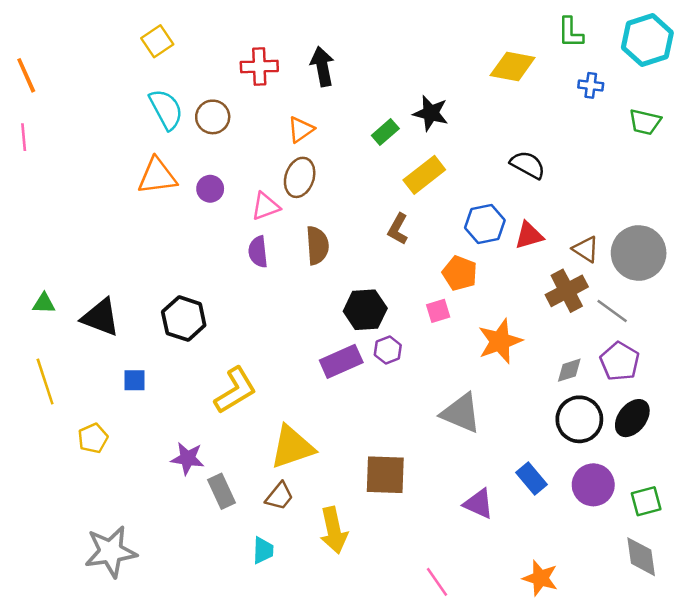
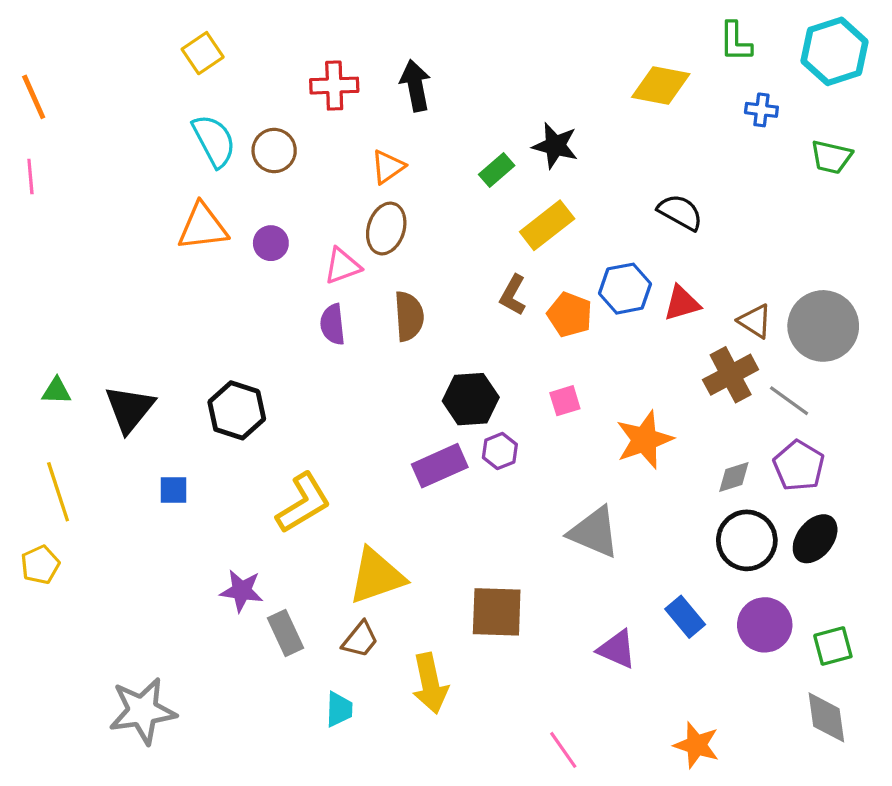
orange pentagon: (460, 273) -> (570, 315), moved
black triangle: (101, 317) -> (130, 409), turned 48
yellow pentagon: (93, 438) -> (40, 565), moved

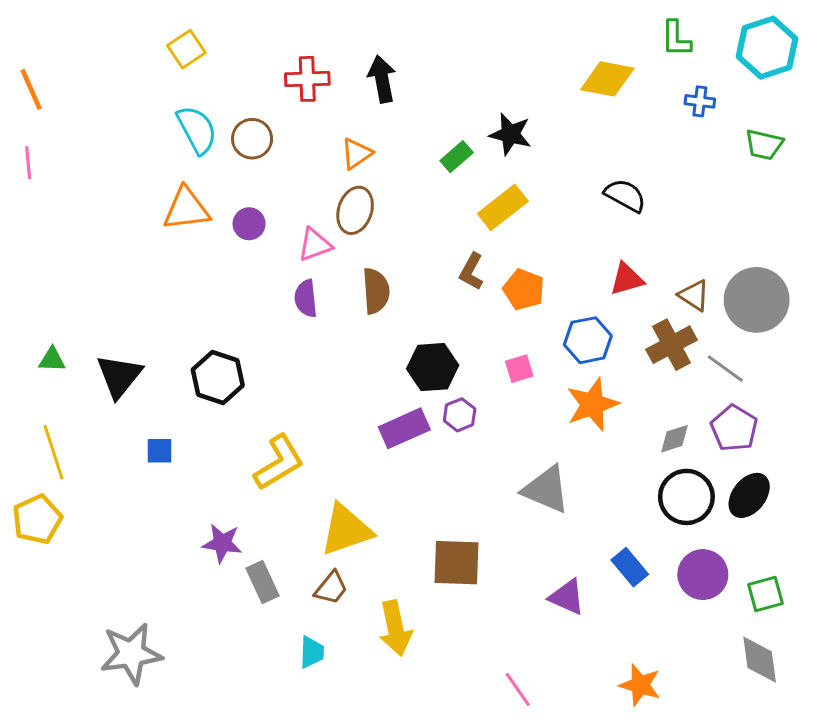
blue hexagon: (625, 289) -> (588, 340), moved
yellow pentagon: (40, 565) -> (37, 519), size x1.4

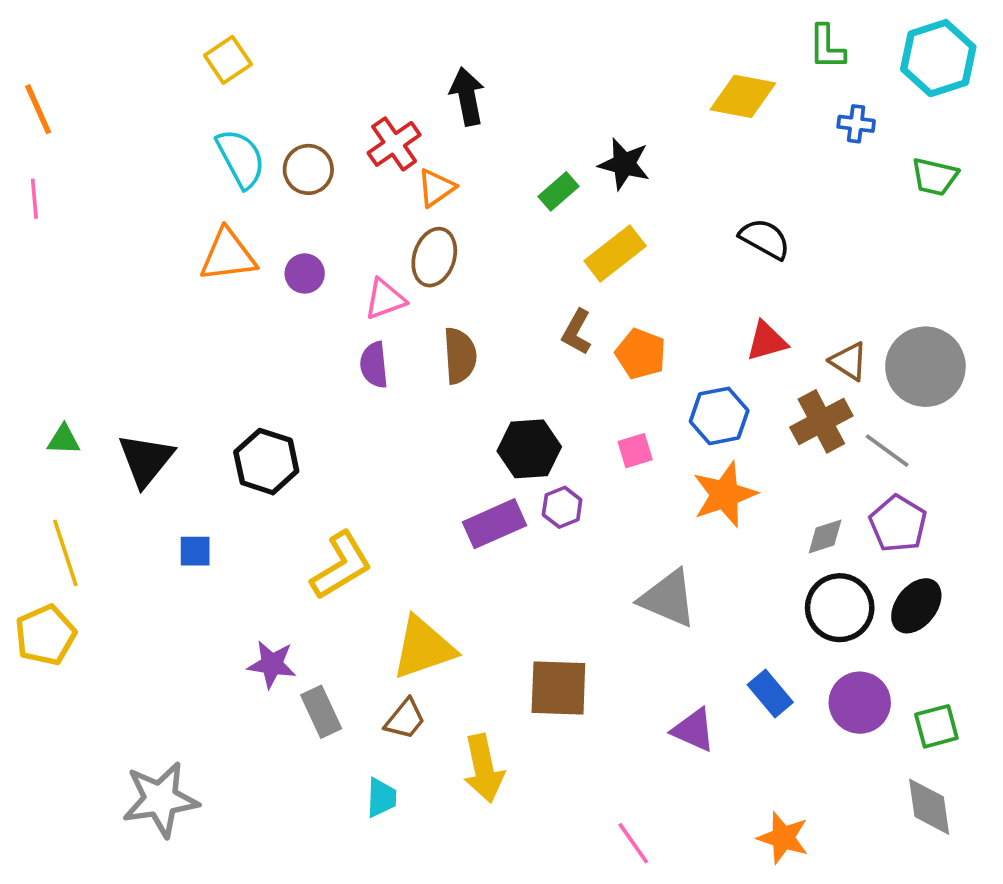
red cross: (307, 79) -> (394, 144), moved, turned -33

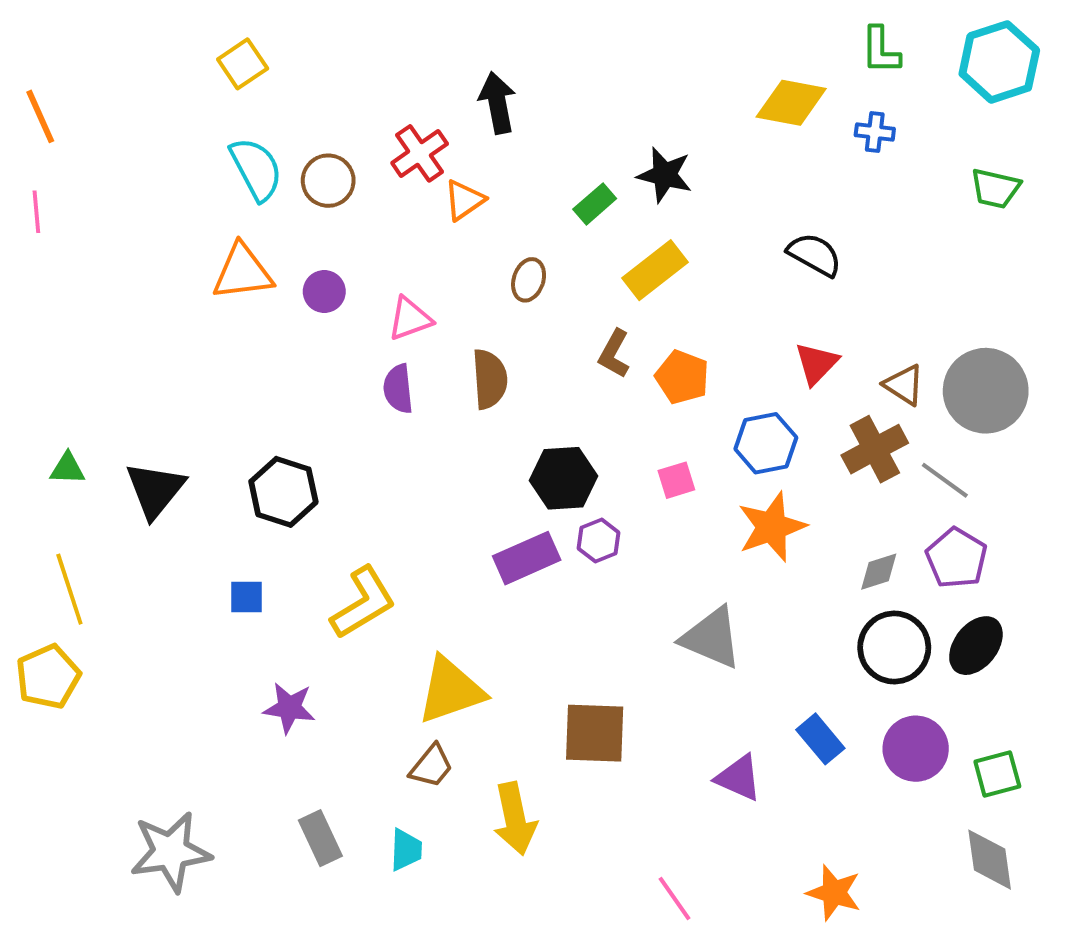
blue cross: (856, 124) -> (875, 132), moved
brown ellipse: (434, 257) -> (529, 280), moved, size x0.7
red triangle: (767, 341) -> (816, 363), turned -30
blue square: (195, 551) -> (246, 597), moved
gray rectangle: (321, 712) -> (320, 838), moved

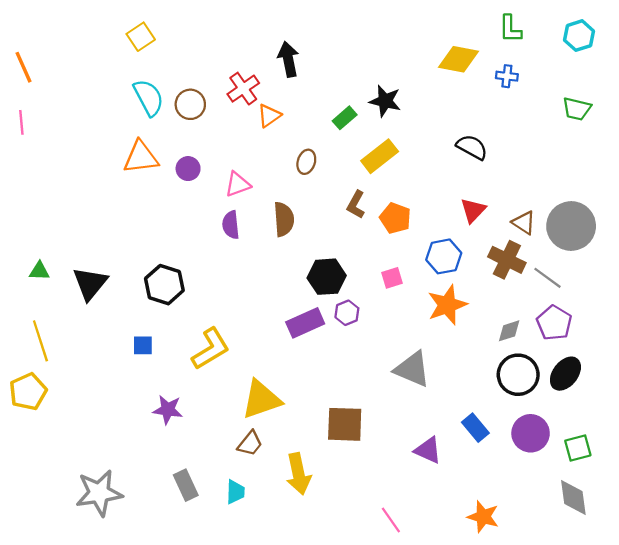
cyan hexagon: (999, 62) -> (579, 36), size x0.7
brown cross: (875, 449) -> (507, 260), turned -36

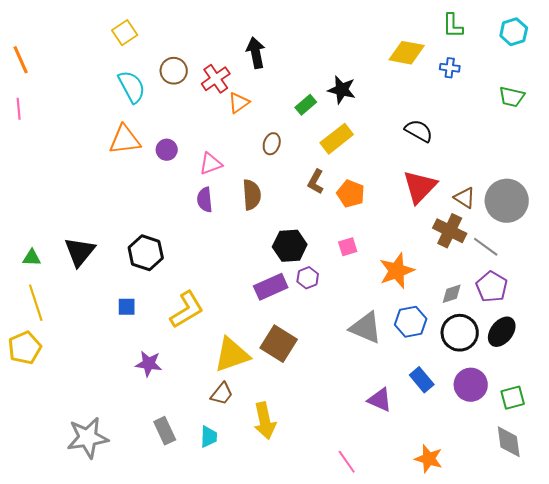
brown circle: (190, 104) -> (174, 71), moved
red triangle: (473, 210) -> (420, 187), size x1.5
blue hexagon: (444, 256) -> (411, 322), moved
green triangle: (39, 271) -> (32, 258), moved
brown square: (345, 424) -> (279, 344), moved, turned 30

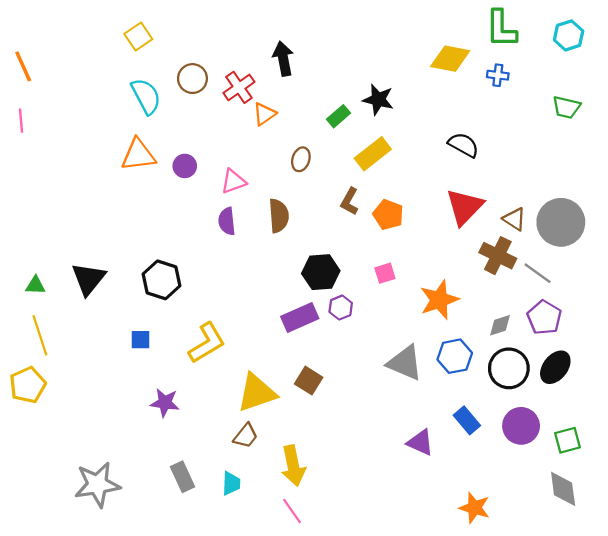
green L-shape: (453, 26) -> (501, 29), size x1.4
brown square: (279, 344) -> (309, 381), size x0.7
pink line: (347, 462) -> (292, 511), moved

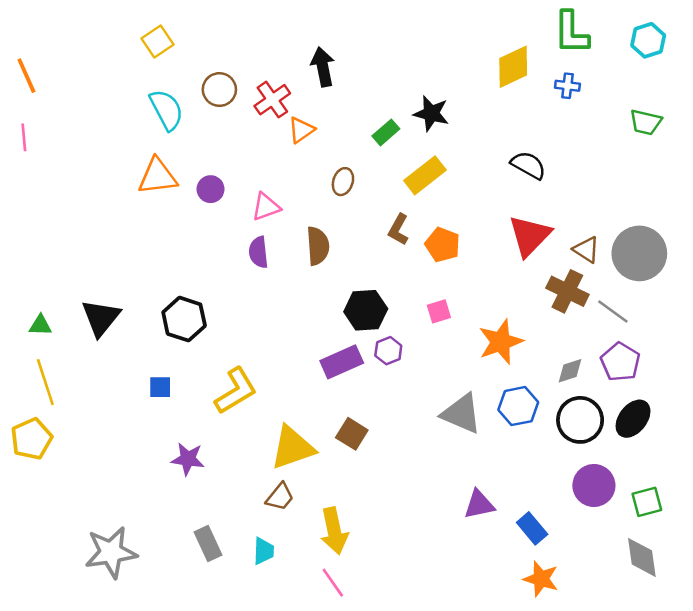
yellow diamond: (450, 59) -> (513, 67), turned -36
blue rectangle: (467, 420) -> (532, 528), moved
purple triangle: (420, 442) -> (479, 504), turned -36

